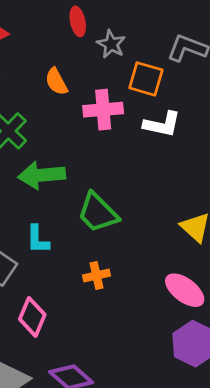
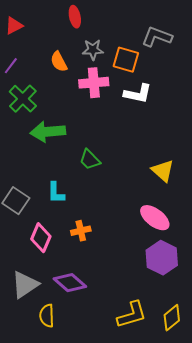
gray star: (111, 44) -> (93, 50), moved, turned -30
green trapezoid: (98, 213) -> (90, 160), size x0.7
cyan L-shape: (38, 239) -> (56, 193), moved
orange cross: (96, 275) -> (81, 231), moved

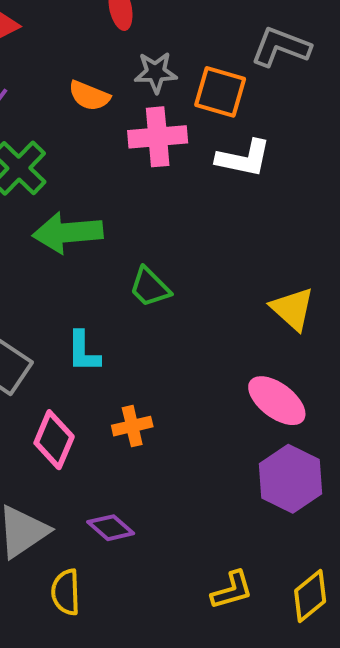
orange semicircle: (59, 62) -> (89, 96), turned -40
purple diamond: (70, 283) -> (111, 528), size x0.7
yellow L-shape: (132, 315) -> (232, 590), size x0.7

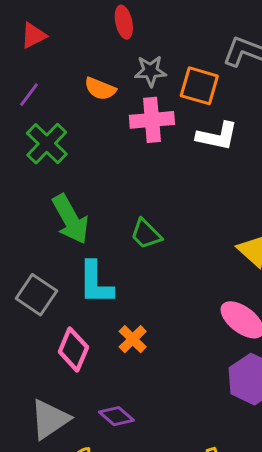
green arrow: (68, 233) -> (70, 219), moved, turned -114
cyan L-shape: (83, 352) -> (96, 283), size x1.4
orange cross: (132, 426) -> (133, 339), turned -32

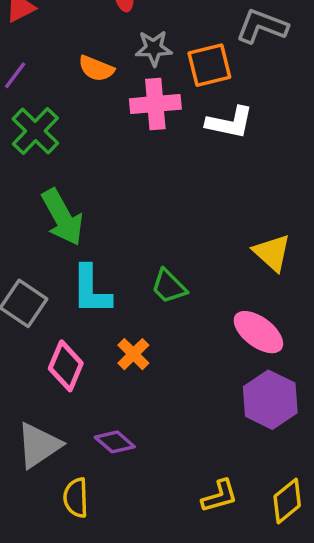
orange square: (199, 86) -> (209, 65), turned -30
green trapezoid: (146, 234) -> (169, 286), moved

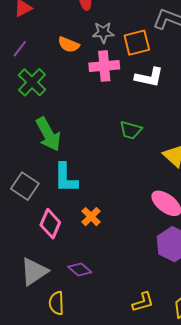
green trapezoid: (169, 286) -> (131, 130), moved, turned -30

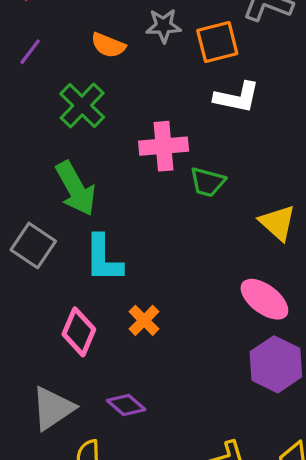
pink cross: (104, 66) -> (164, 146), moved
green cross: (32, 82) -> (82, 105), moved
gray square: (25, 186) -> (33, 245), moved

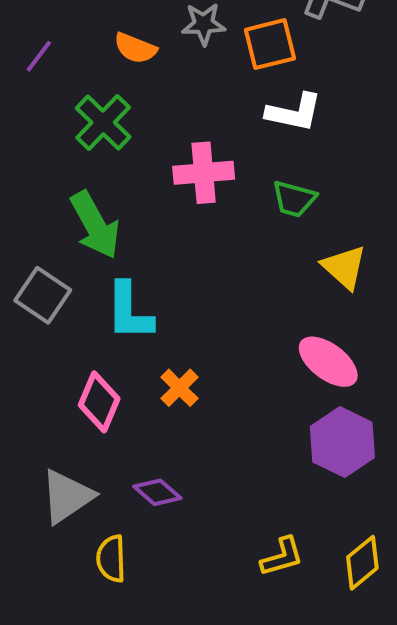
green trapezoid: (208, 182) -> (294, 199), moved

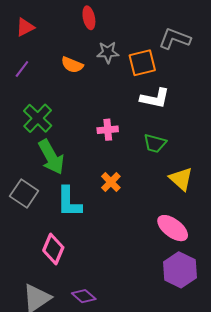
green cross: (103, 122) -> (38, 118), moved
pink cross: (204, 173) -> (108, 130), size x0.7
orange cross: (179, 388) -> (111, 182), moved

